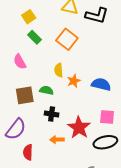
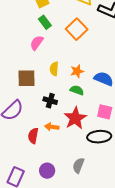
pink semicircle: (20, 62) -> (37, 43), moved, turned 56
yellow semicircle: (59, 70) -> (54, 69), moved
green semicircle: (46, 90) -> (77, 90), moved
red semicircle: (28, 152) -> (33, 136), moved

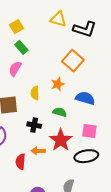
orange square: (77, 29) -> (73, 61), moved
orange star: (77, 71) -> (58, 84), moved

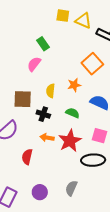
yellow square: (17, 27) -> (63, 16), moved, turned 32
black cross: (34, 125) -> (43, 114), moved
orange arrow: (38, 151) -> (47, 138), moved

